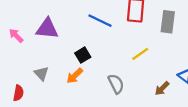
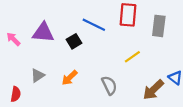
black square: (83, 55) -> (74, 41), moved
gray triangle: (41, 73) -> (38, 75), turned 40
brown arrow: (162, 88) -> (153, 90), size x1.5

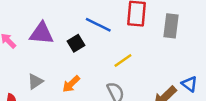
yellow line: (132, 57) -> (123, 61), moved

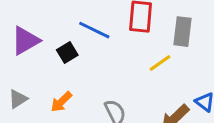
purple triangle: (42, 33) -> (25, 41), turned -35
yellow line: (123, 61) -> (160, 63), moved

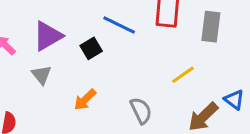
yellow line: (160, 63) -> (183, 75), moved
gray triangle: (18, 99) -> (41, 75), moved, turned -36

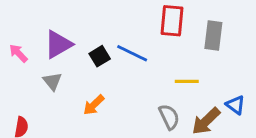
blue line: (119, 25) -> (132, 53), moved
yellow line: (183, 75) -> (187, 81), turned 35
gray semicircle: (141, 111) -> (169, 117), moved

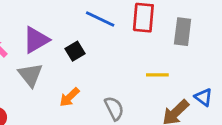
blue line: (132, 53) -> (100, 19), moved
gray triangle: (52, 81) -> (30, 75), size x1.4
gray semicircle: (169, 117) -> (114, 108), moved

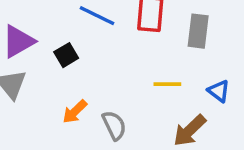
orange arrow: (69, 97) -> (75, 112), moved
blue triangle: (203, 97) -> (219, 91), moved

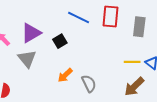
yellow line: (167, 84) -> (132, 62), moved

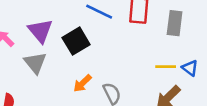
purple triangle: (31, 33) -> (40, 31), turned -40
black square: (60, 41) -> (76, 41), size x1.5

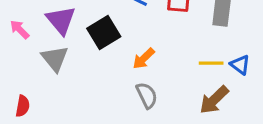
orange arrow: (82, 83) -> (144, 59), moved

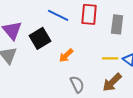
gray semicircle: (147, 95) -> (77, 84), moved

